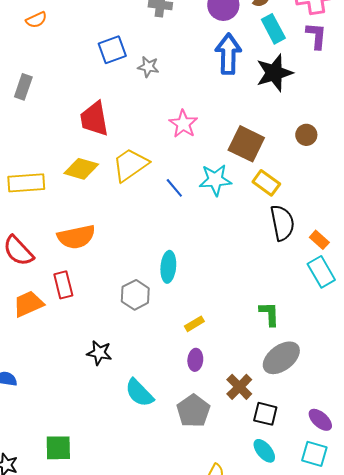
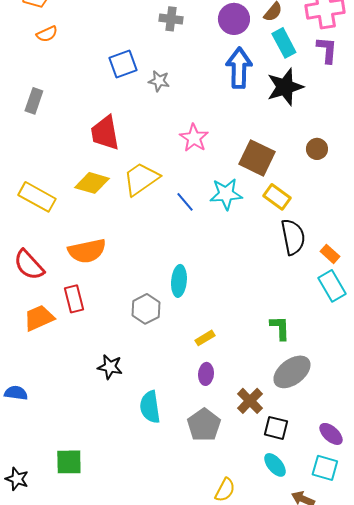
yellow rectangle: (26, 183) -> (37, 197), turned 33
cyan semicircle: (139, 393) -> (150, 407), turned 36

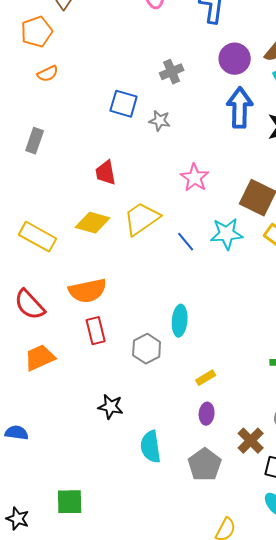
gray cross: (171, 19) -> (172, 72), moved, turned -30
blue square: (123, 64) -> (124, 104), turned 36
red trapezoid: (105, 133) -> (106, 173), size x0.7
red rectangle: (74, 299) -> (96, 331), moved

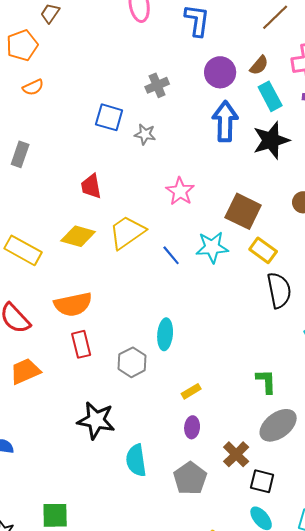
black star: (111, 407) -> (96, 420), size x1.5

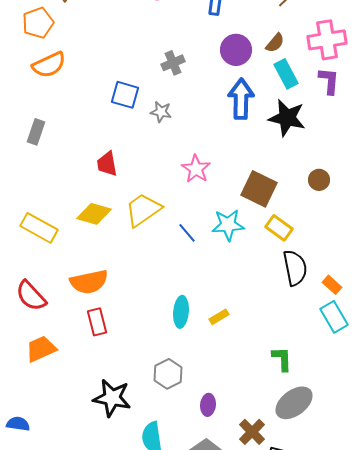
orange semicircle: (33, 87) -> (49, 65), size x1.6
black star: (271, 140) -> (287, 118), turned 30
gray hexagon: (132, 362) -> (168, 374), moved
yellow rectangle: (191, 391) -> (219, 317), moved

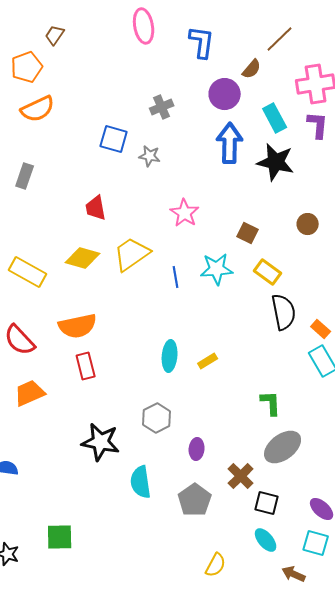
brown semicircle: (275, 43) -> (252, 69), moved
brown square: (259, 189) -> (248, 233), size x0.6
blue line: (187, 233) -> (176, 277), turned 30

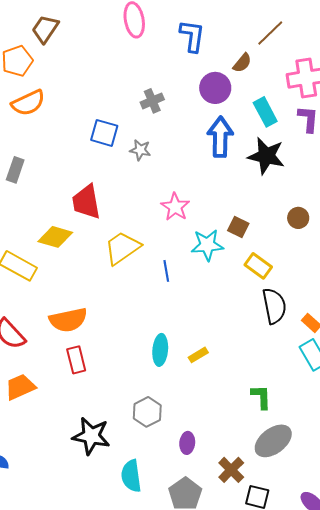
brown trapezoid: (55, 35) -> (45, 29), size x1.4
red trapezoid: (96, 208) -> (86, 202), size x1.4
yellow diamond: (83, 258) -> (55, 237), moved
cyan star: (217, 269) -> (207, 245), moved

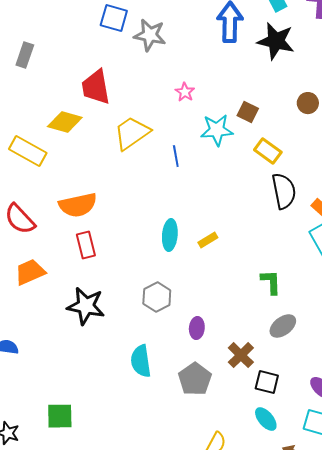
gray star: (140, 150) -> (150, 35), size x1.5
pink star: (175, 207) -> (185, 92), size x0.7
black star: (91, 436) -> (86, 306), moved
gray ellipse: (273, 441) -> (283, 326), size x0.7

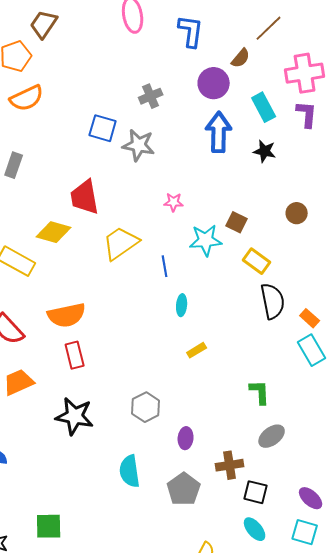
black star: (276, 41) -> (265, 151), size x0.6
pink star: (185, 92) -> (174, 202), turned -30
cyan ellipse: (170, 235) -> (182, 305), moved, size x0.7
brown cross: (241, 355) -> (230, 465), turned 36

